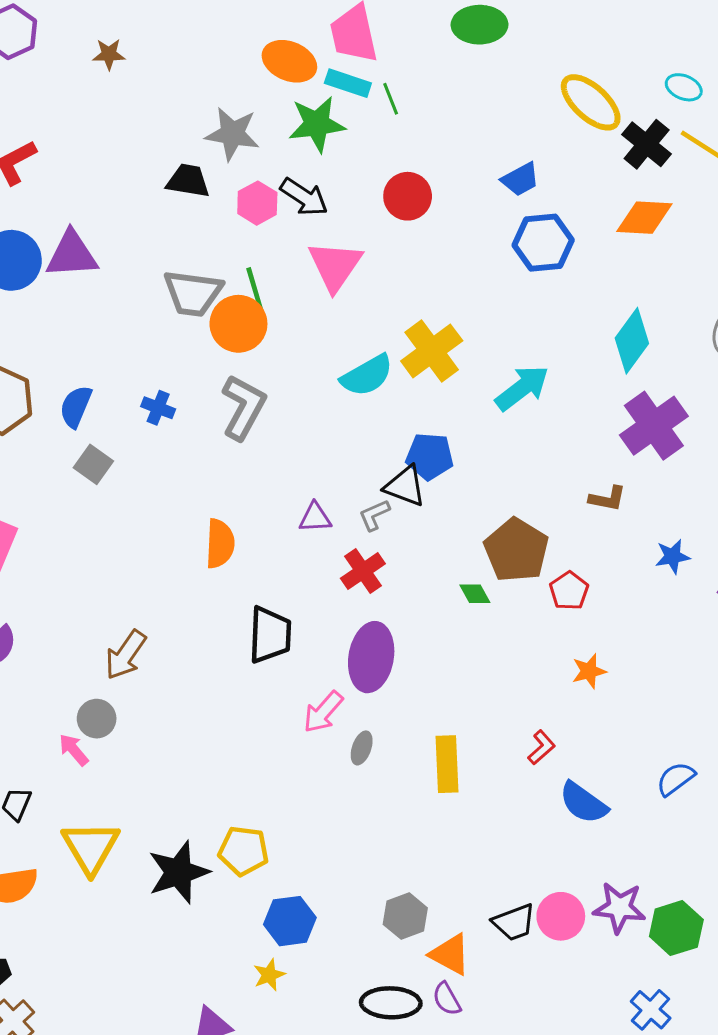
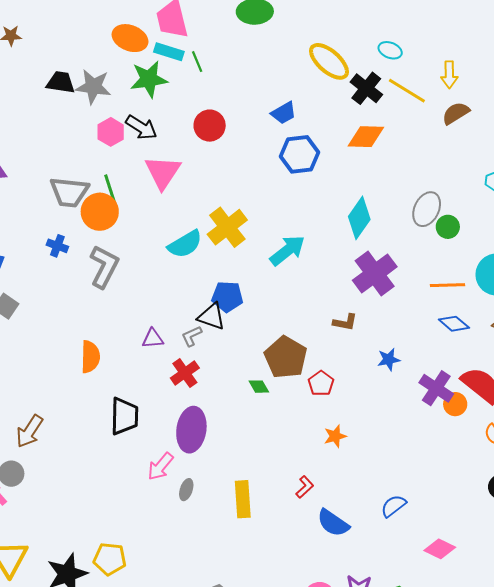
black trapezoid: (188, 181) -> (61, 82), moved
blue cross: (158, 408) -> (57, 246), moved

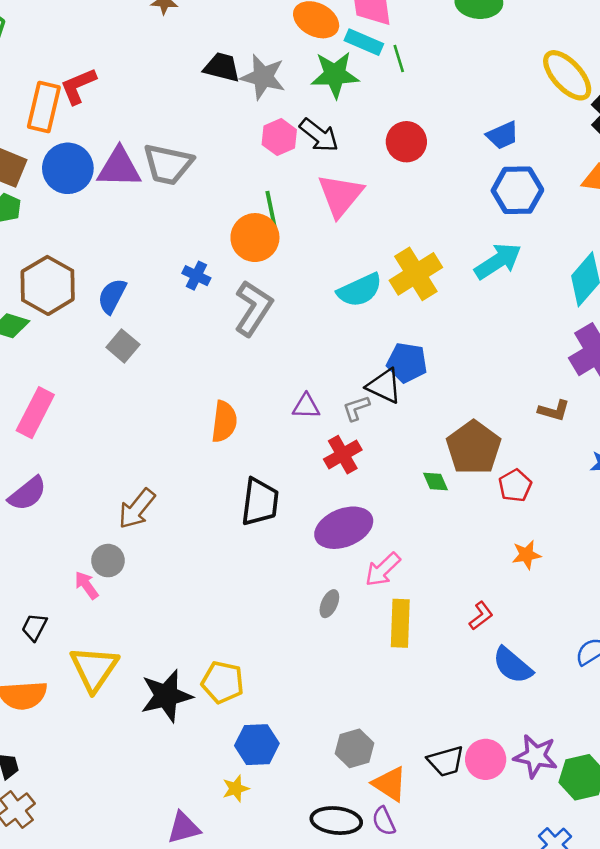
gray trapezoid: (69, 192) -> (168, 164), moved
cyan arrow: (287, 250) -> (498, 261), moved
purple ellipse: (191, 430) -> (344, 528), turned 54
pink arrow: (160, 466) -> (383, 570), moved

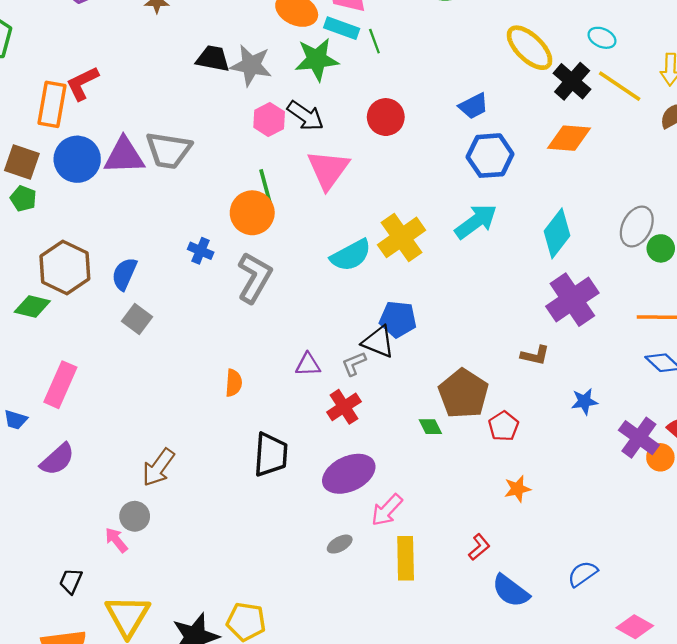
orange semicircle: (224, 422) -> (234, 383), size x0.7
gray ellipse: (329, 604) -> (340, 544), turned 40

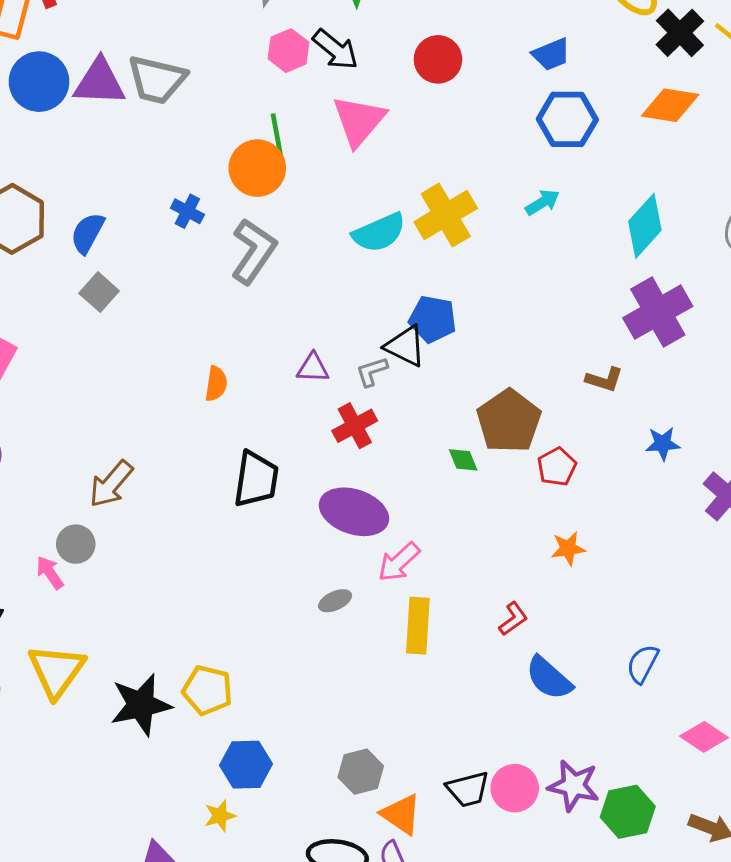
cyan arrow: (476, 222) -> (542, 202), size x0.6
purple ellipse: (349, 474) -> (354, 512), turned 39
blue semicircle: (583, 574) -> (643, 664), turned -32

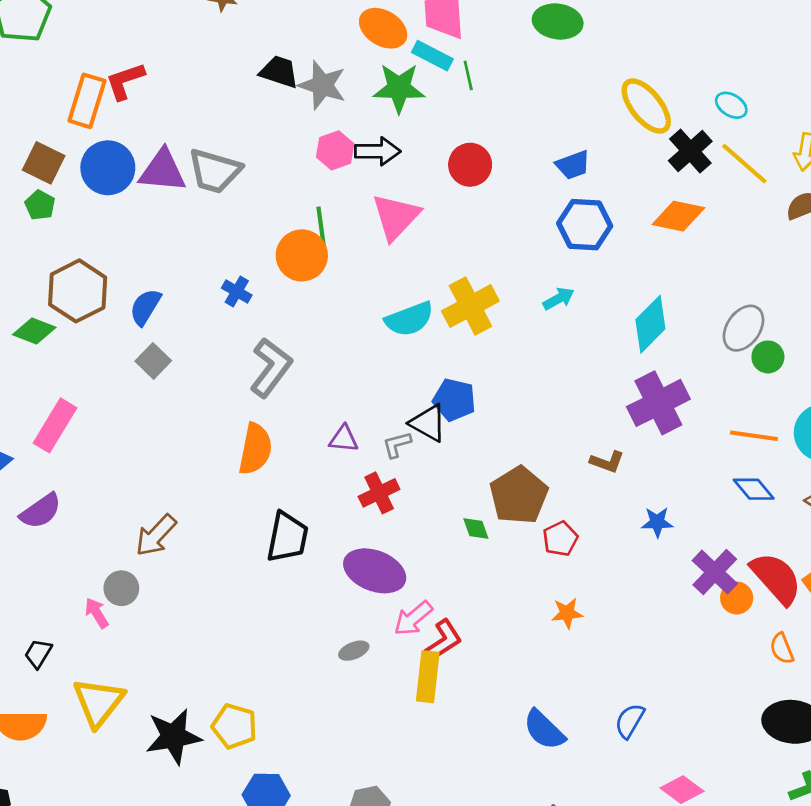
black arrow: (335, 49) -> (378, 151), turned -42
gray L-shape: (254, 251) -> (271, 368), moved
orange semicircle: (216, 384) -> (255, 449), size x1.6
red L-shape: (513, 619) -> (443, 641), moved, size x1.4

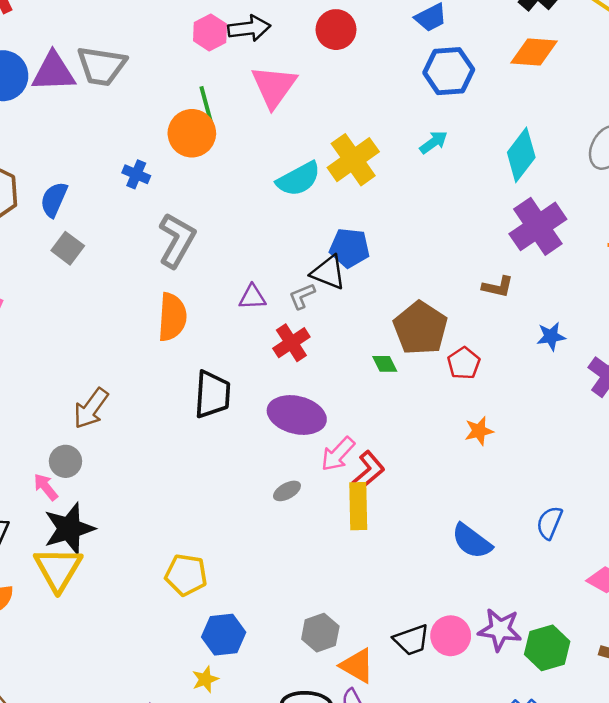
black star: (173, 737) -> (69, 529), moved

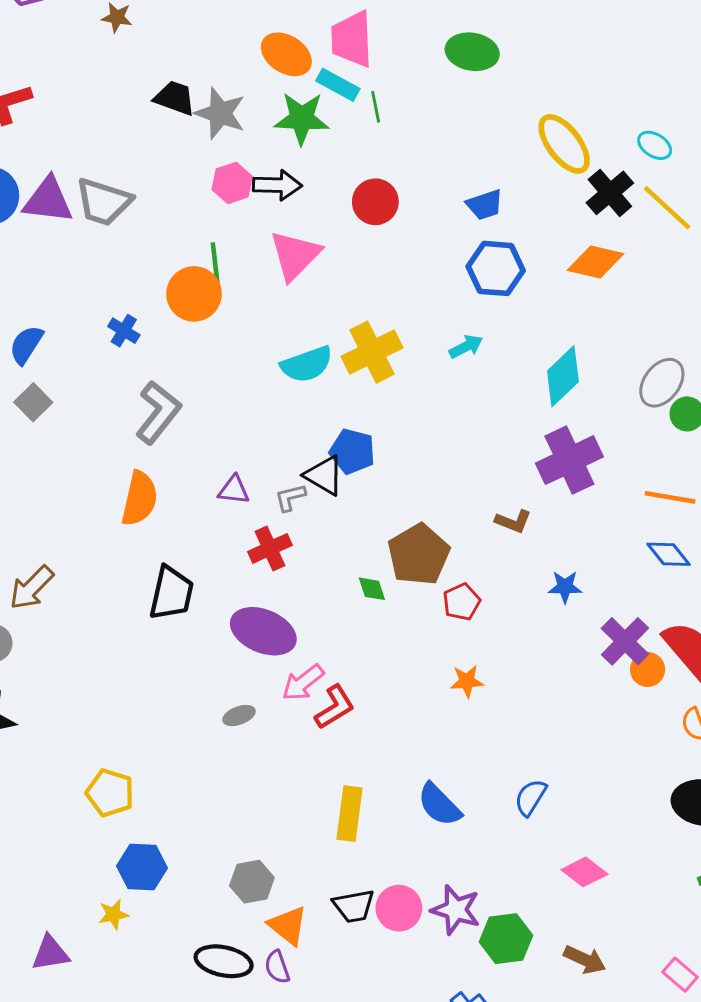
yellow rectangle: (358, 506) -> (349, 814), moved

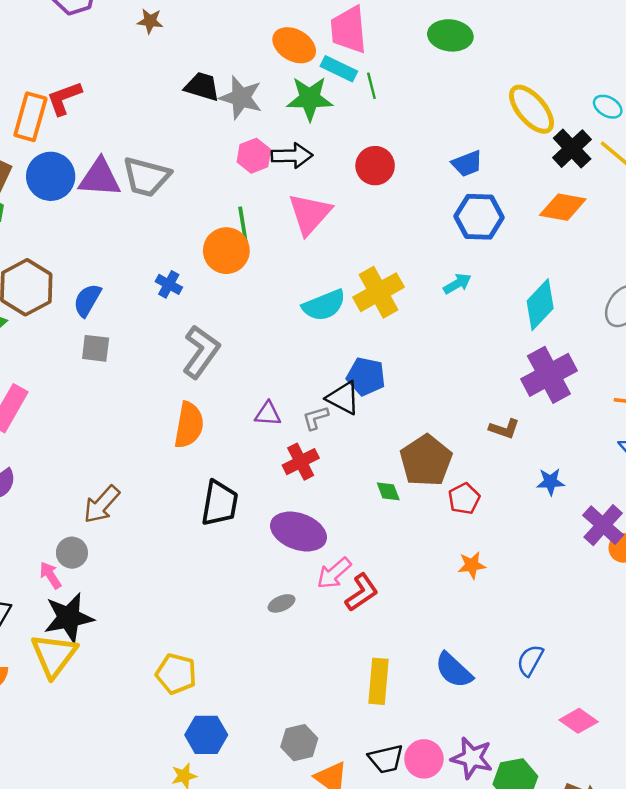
gray square: (33, 402) -> (96, 348), turned -36

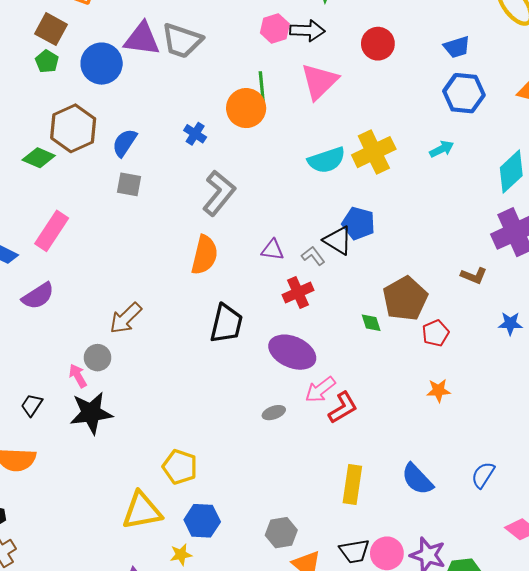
blue circle: (51, 176) -> (102, 64), moved
gray L-shape: (316, 418) -> (313, 256), turned 65
yellow triangle: (54, 655) -> (142, 511), moved, turned 39

